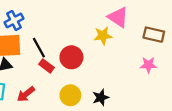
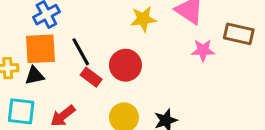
yellow star: (103, 36) -> (143, 19), moved
pink star: (148, 65) -> (203, 50), moved

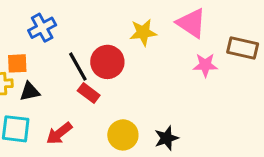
orange square: (40, 49) -> (17, 63), moved, size x0.6
red circle: (125, 65) -> (107, 62), moved

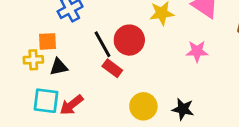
pink star: (205, 65) -> (197, 51), moved
red arrow: (59, 133) -> (71, 105), moved
black star: (166, 138) -> (183, 109), turned 30

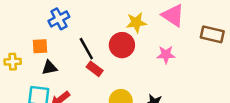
red circle: (129, 40) -> (122, 45), moved
yellow cross: (33, 60) -> (13, 62), moved

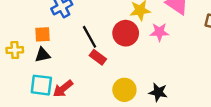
pink star: (166, 55) -> (159, 32), moved
black triangle: (49, 68) -> (43, 55), moved

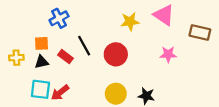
pink star: (159, 32) -> (168, 54), moved
red circle: (126, 33) -> (116, 54), moved
red rectangle: (98, 57) -> (66, 57), moved

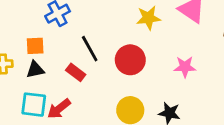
pink star: (168, 54) -> (185, 67), moved
red rectangle: (66, 57) -> (76, 72), moved

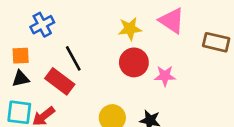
red circle: (130, 60) -> (134, 62), moved
red rectangle: (76, 72) -> (60, 81), size x1.5

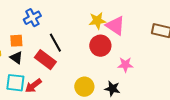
pink triangle: (172, 21) -> (115, 26), moved
pink star: (165, 76) -> (125, 65), moved
black triangle: (21, 79) -> (16, 58), turned 48

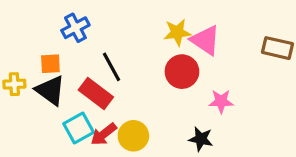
black triangle: (16, 58) -> (50, 90), size x1.5
cyan square: (15, 83) -> (79, 128), moved, turned -36
red arrow: (33, 86) -> (104, 134), moved
yellow circle: (84, 87) -> (133, 136), moved

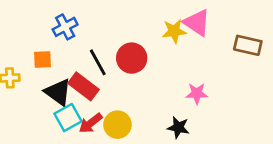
yellow star: (177, 32) -> (174, 31), moved
pink triangle: (205, 40) -> (197, 23), moved
red circle: (182, 72) -> (132, 58), moved
black triangle: (50, 90) -> (58, 92), moved

